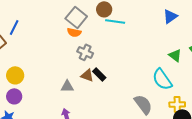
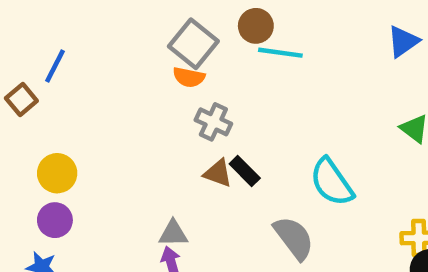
cyan semicircle: (162, 79) -> (332, 182), moved
gray triangle: (67, 86) -> (173, 233), moved
gray semicircle: (143, 104) -> (294, 238), moved

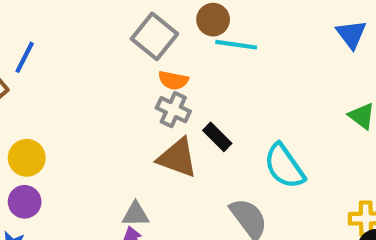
blue triangle: (403, 41) -> (351, 34), turned -32
orange semicircle: (189, 77) -> (173, 80), moved
black rectangle: (245, 171) -> (217, 137), moved
brown triangle: (218, 173) -> (177, 158), size x1.5

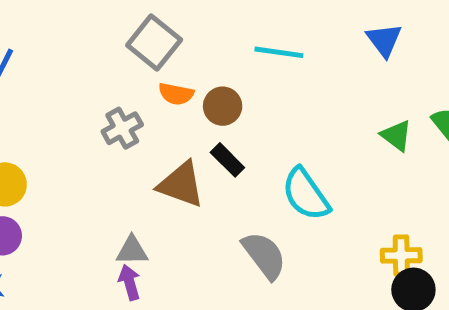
brown circle: (213, 20) -> (223, 106), moved
cyan line: (236, 45) -> (279, 52), moved
gray cross: (173, 110) -> (122, 128), moved, turned 36

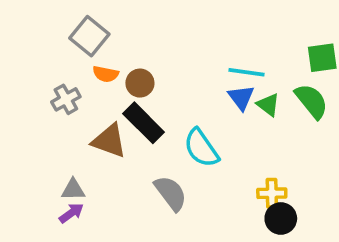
blue triangle: (384, 40) -> (241, 98), moved
cyan line: (279, 52) -> (246, 72), moved
black rectangle: (227, 160) -> (144, 123), size x1.6
purple arrow: (130, 282) -> (71, 213), turned 70

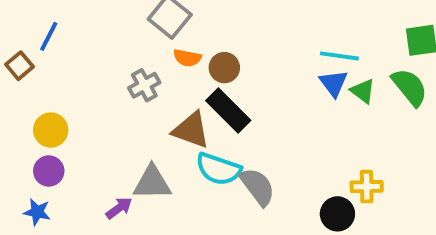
cyan semicircle: (201, 148) -> (218, 169), moved, turned -36
gray triangle: (73, 190) -> (152, 183), size x1.5
purple arrow: (71, 213) -> (119, 208), moved
black circle: (281, 218) -> (337, 214), moved

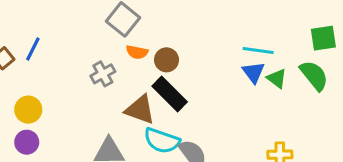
blue line: (49, 36) -> (33, 49), moved

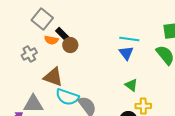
green triangle: (277, 78) -> (131, 85), moved
black rectangle: (170, 94) -> (62, 34), moved, size x0.6

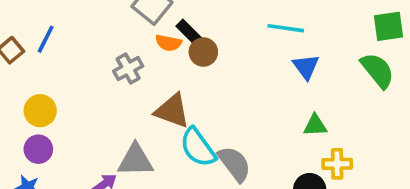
cyan line: (129, 39) -> (286, 28), moved
green triangle: (131, 85) -> (315, 125), turned -40
cyan semicircle: (67, 97) -> (198, 147), turned 35

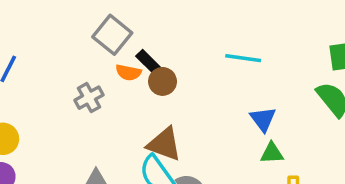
blue triangle: (306, 67) -> (263, 119), moved
brown triangle: (172, 111) -> (164, 144), moved

